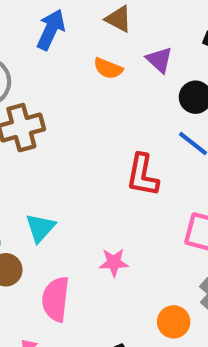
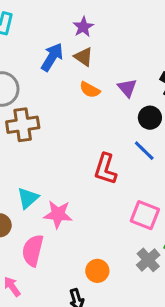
brown triangle: (119, 19) -> (83, 57), moved
pink star: (114, 262) -> (58, 214), moved, size x1.4
orange circle: (174, 322) -> (97, 271), moved

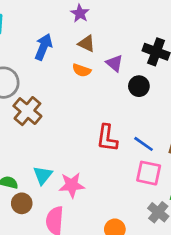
purple star: (83, 27) -> (80, 13), moved
brown triangle: (83, 57) -> (86, 44), moved
brown cross: (23, 125) -> (27, 111), turned -32
blue line: (144, 151) -> (144, 144), moved

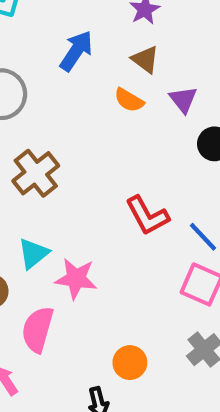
brown cross: (27, 111) -> (36, 173), moved
red L-shape: (107, 138) -> (147, 216), turned -48

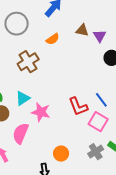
brown triangle: (145, 59) -> (82, 30), moved, turned -32
orange semicircle: (129, 100) -> (53, 39), moved, turned -72
red L-shape: (147, 216) -> (78, 106), moved

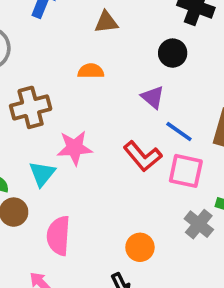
purple triangle: (100, 36) -> (153, 97), moved
orange semicircle: (53, 39) -> (91, 71), moved, turned -128
brown cross: (28, 62) -> (31, 107), turned 35
pink star: (41, 112) -> (75, 148), moved

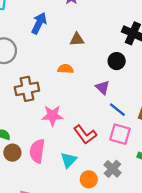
red L-shape: (143, 156) -> (85, 135), moved
cyan triangle: (42, 174) -> (69, 160), moved
gray cross: (199, 224) -> (112, 169), moved
pink semicircle: (58, 236) -> (37, 151), moved

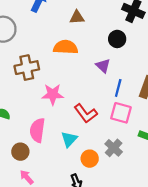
orange semicircle: (65, 69) -> (66, 47), size x1.5
blue line: (117, 110) -> (118, 88), turned 66
brown circle: (12, 153) -> (20, 152), moved

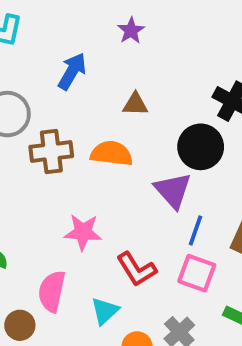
black circle: (117, 39) -> (201, 147), size x1.5
purple triangle: (103, 66) -> (173, 190), size x1.5
brown cross: (27, 68) -> (51, 152), moved

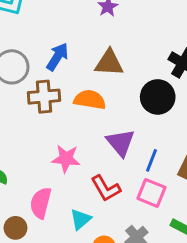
blue arrow: (72, 71) -> (57, 57), moved
brown triangle: (135, 104) -> (109, 63), size x1.5
purple triangle: (173, 190) -> (121, 143), moved

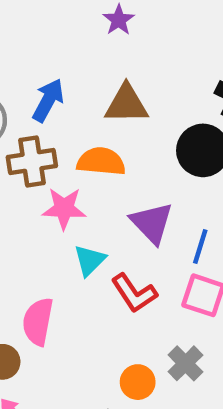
pink star: (66, 159) -> (64, 208), moved
cyan triangle: (80, 219) -> (90, 260), moved

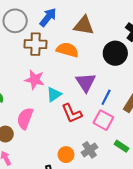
pink star: (64, 208) -> (35, 80), moved

